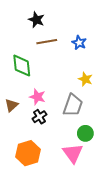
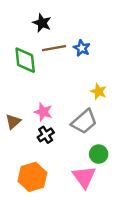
blue star: (79, 43) -> (82, 48), moved
green diamond: (22, 66) -> (25, 60), moved
gray trapezoid: (73, 105) -> (84, 122), turned 30

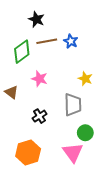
green diamond: (25, 60) -> (22, 52), turned 60
pink star: (43, 112) -> (40, 79), moved
brown triangle: (13, 122) -> (11, 92), moved, turned -40
gray trapezoid: (84, 122) -> (73, 105), turned -50

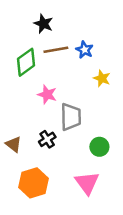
yellow star: (85, 79) -> (102, 78), moved
brown triangle: (11, 92) -> (14, 144), moved
gray trapezoid: (73, 105) -> (71, 117), moved
green circle: (85, 133) -> (99, 147), moved

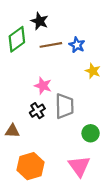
green diamond: (26, 62) -> (17, 39), moved
black cross: (47, 139) -> (37, 111), moved
brown triangle: (14, 144) -> (12, 131), turned -35

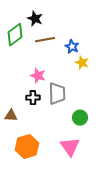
blue star: (77, 45) -> (72, 47), moved
black cross: (37, 111) -> (33, 98), turned 32

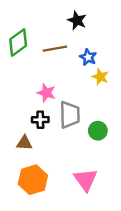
black star: (35, 19) -> (77, 20), moved
brown triangle: (11, 116) -> (24, 143), moved
green circle: (80, 118) -> (98, 131), moved

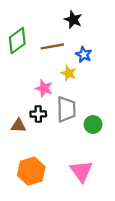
yellow star: (100, 77) -> (69, 73), moved
brown triangle: (24, 143) -> (18, 126), moved

